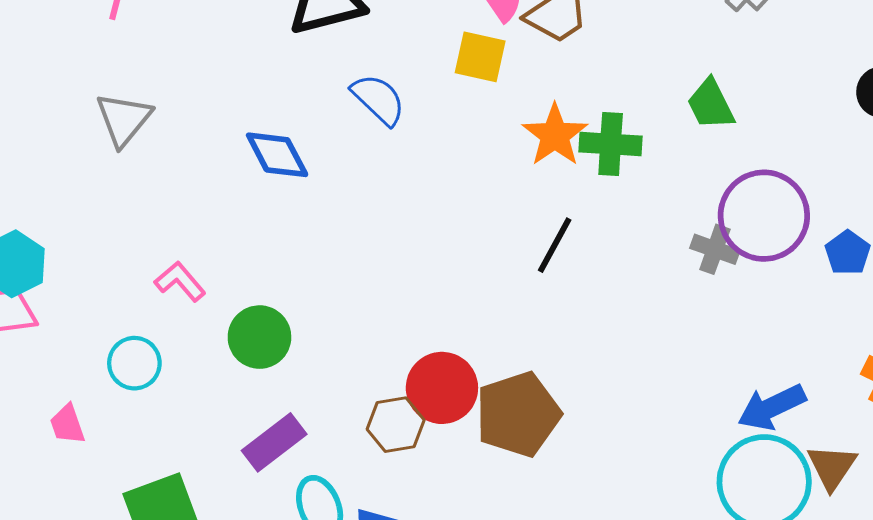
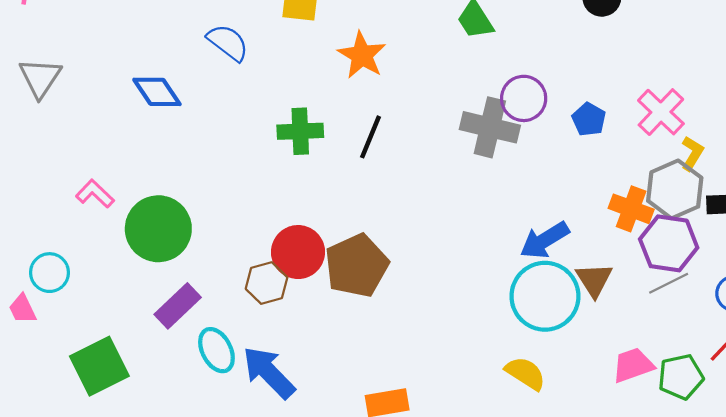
green cross: (611, 144) -> (300, 131), moved
purple circle: (764, 216) -> (524, 98), size x0.7
gray cross: (715, 249) -> (490, 127), size x1.6
green circle: (259, 337) -> (158, 229), size x1.4
cyan circle: (134, 363) -> (50, 273), moved

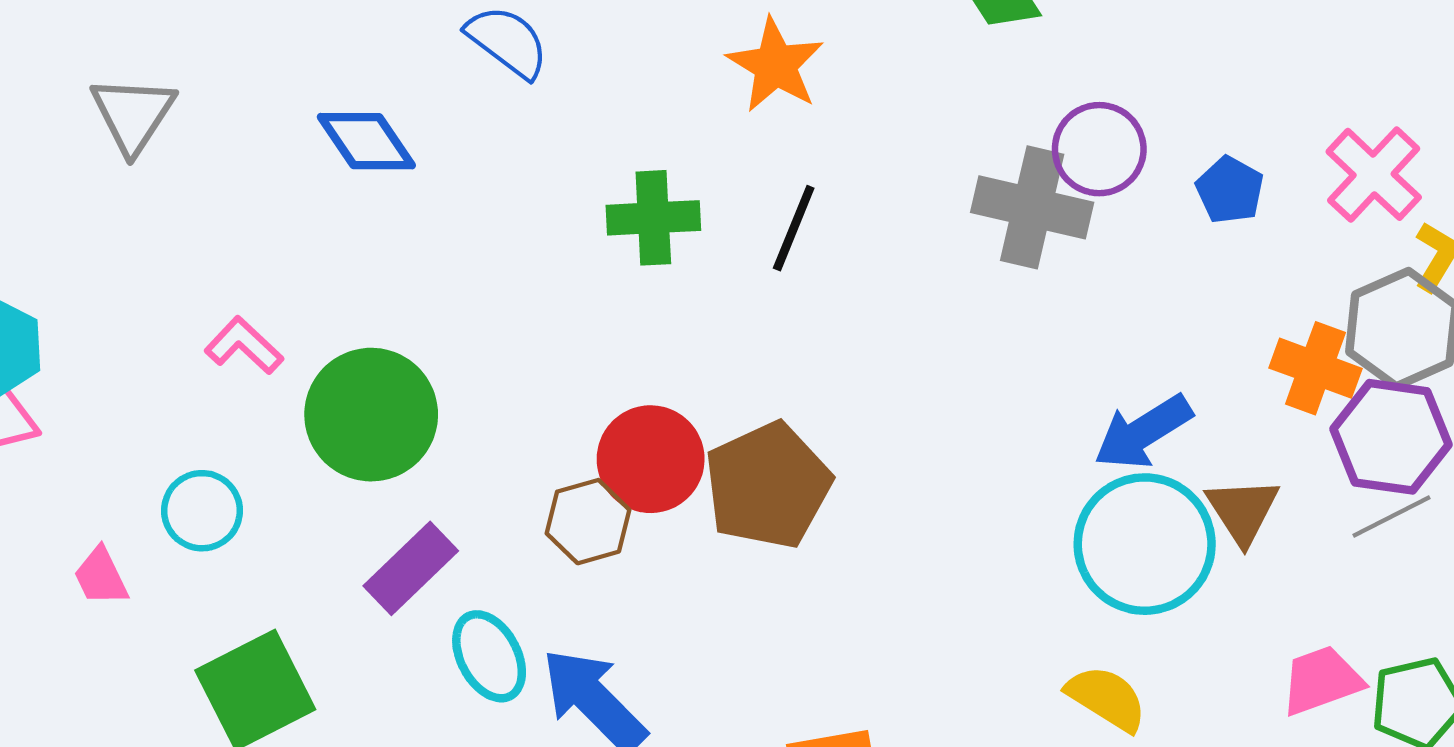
cyan circle: (50, 273) -> (202, 511), moved

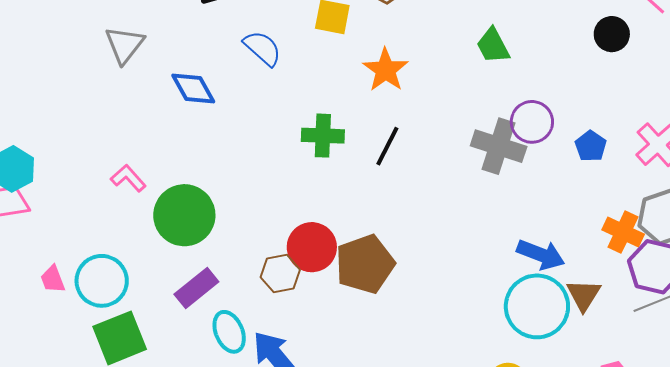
gray triangle: (133, 114) -> (124, 45), moved
blue arrow: (1143, 432) -> (541, 255), turned -132
cyan circle: (202, 511) -> (102, 281), moved, size x1.4

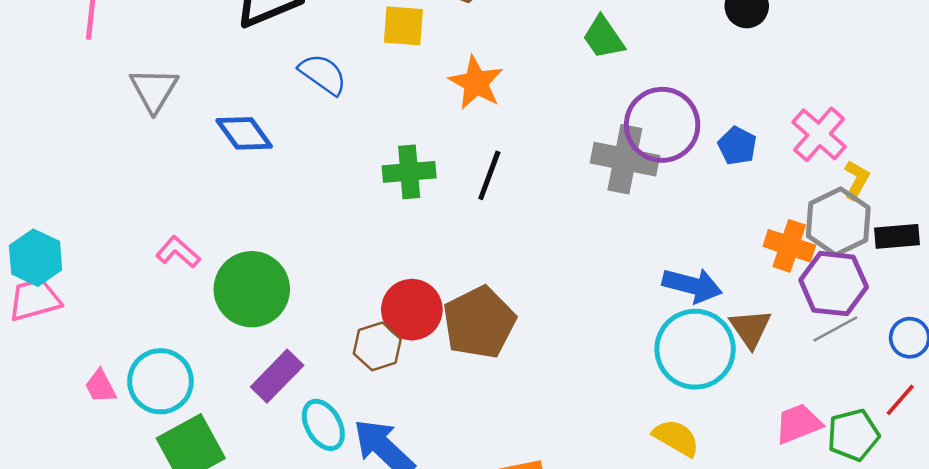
purple circle: (532, 122) -> (662, 125), size x1.4

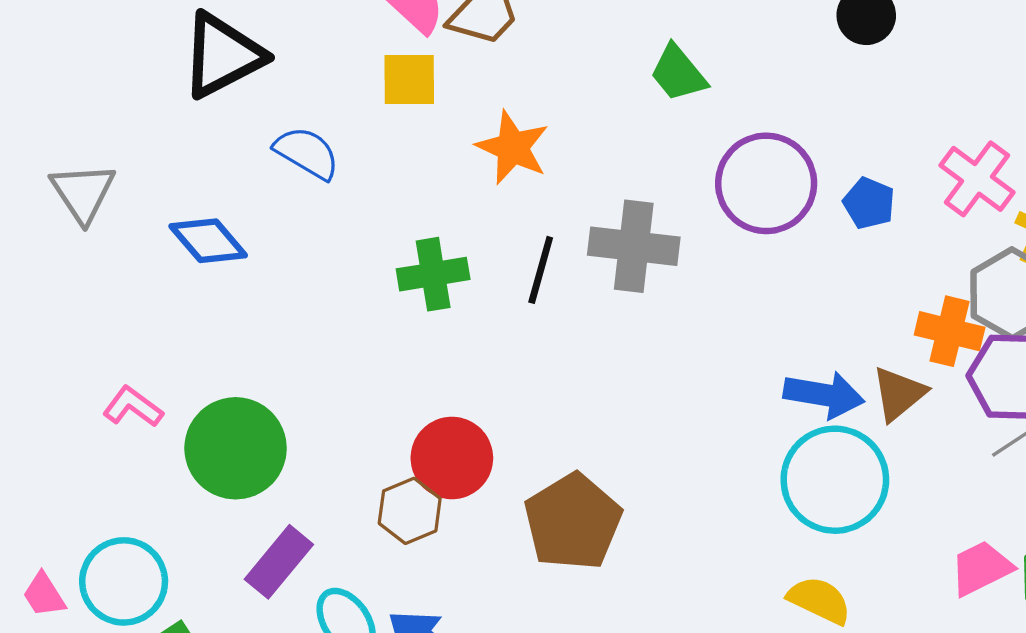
gray cross: (625, 159) -> (634, 246), moved
brown pentagon: (479, 322) -> (573, 522), moved
brown triangle: (750, 328) -> (899, 394), moved, turned 30

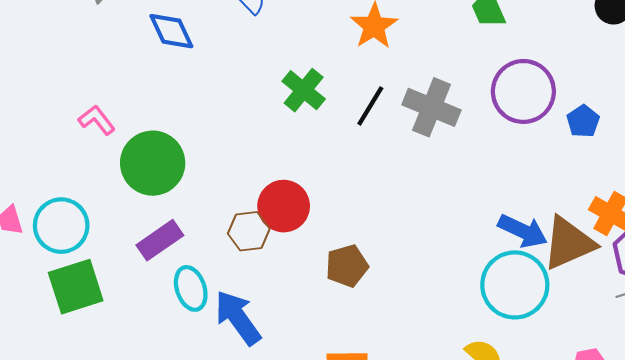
green cross: (433, 274) -> (304, 90), turned 33
brown triangle: (899, 394) -> (569, 243), size x1.5
brown pentagon: (573, 522) -> (347, 266), size x0.7

